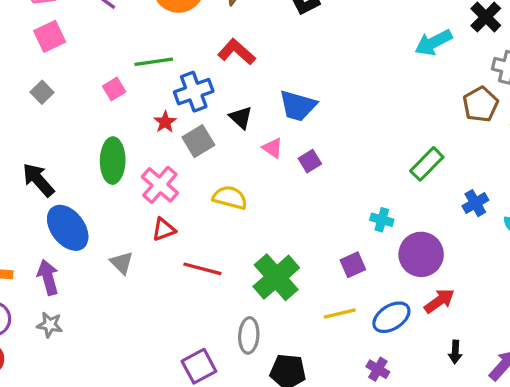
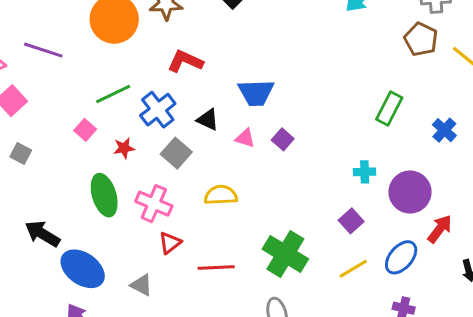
red star: (165, 122) -> (124, 148), moved, turned -30

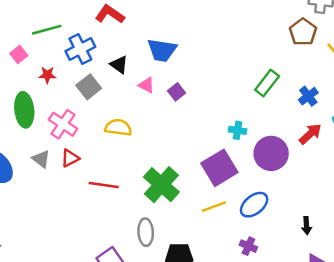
blue cross: (444, 130) -> (308, 96), moved
purple square: (351, 221) -> (219, 168), size x1.8
red arrow: (440, 229) -> (310, 134), moved
gray triangle: (141, 285) -> (41, 159), moved

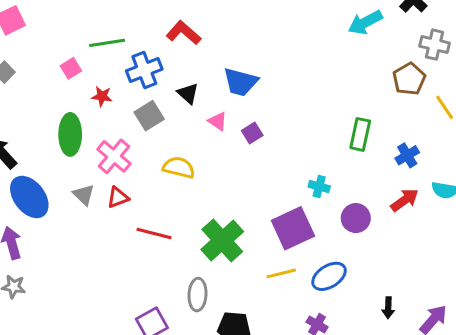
green rectangle: (267, 83) -> (360, 134), turned -32
purple circle: (271, 153) -> (356, 218), size x0.7

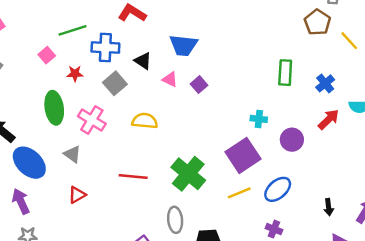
blue cross: (144, 70) -> (105, 47), turned 32
red triangle: (118, 197) -> (77, 195), moved

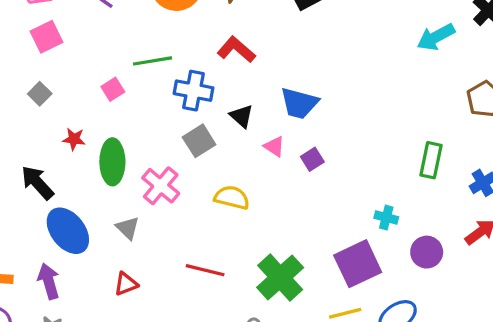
red star: (75, 74) -> (74, 139), moved

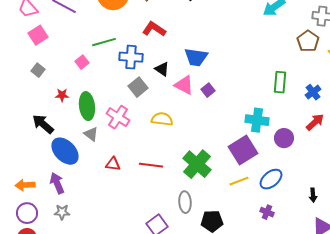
pink triangle: (274, 146) -> (184, 85), size x1.5
cyan cross: (386, 218) -> (257, 120), size x1.6
gray triangle: (128, 228) -> (91, 134), moved
red triangle: (126, 284) -> (113, 164), moved, turned 35

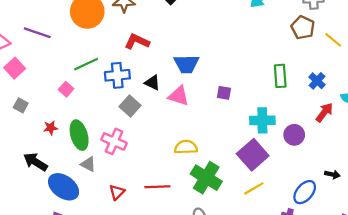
purple square: (208, 90) -> (224, 93), moved, turned -32
yellow semicircle: (162, 119) -> (186, 147), moved
red triangle: (113, 164) -> (117, 192), turned -42
blue ellipse: (271, 179) -> (305, 192), moved
black arrow: (313, 195) -> (332, 174), moved, turned -64

